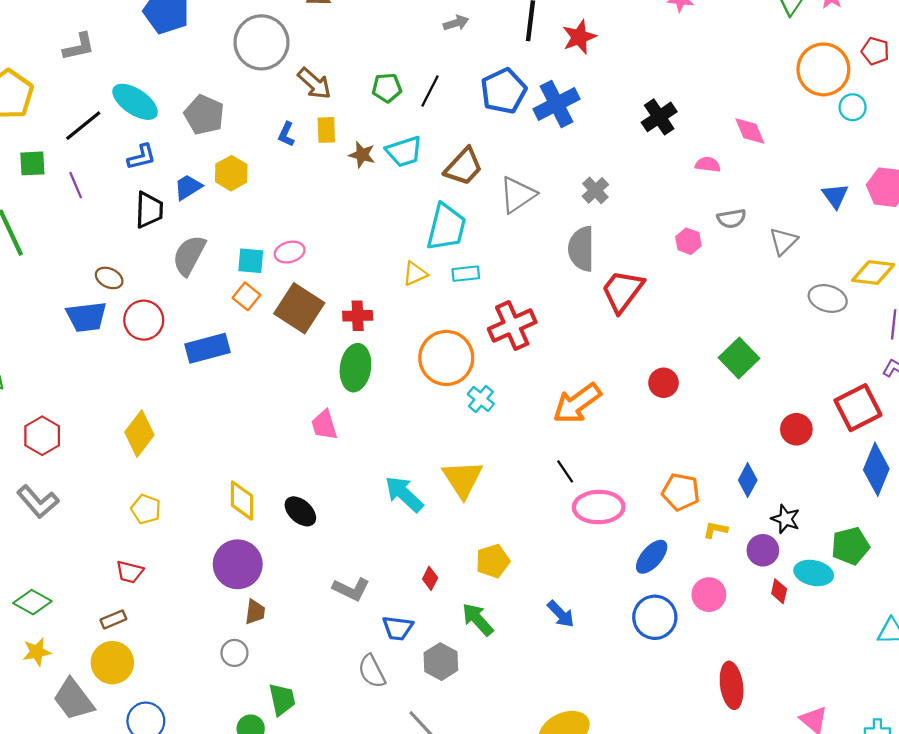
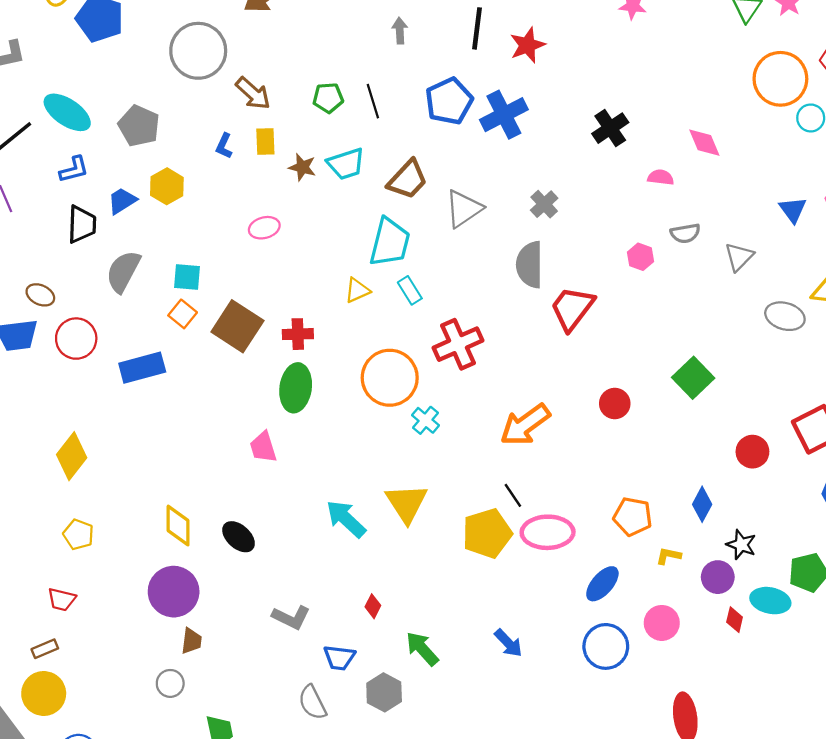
gray arrow: (456, 23) -> (400, 31), turned -75
black line: (430, 91) -> (373, 101), turned -44
pink ellipse: (290, 252) -> (264, 228), moved
cyan rectangle: (466, 274) -> (410, 290), turned 64
yellow pentagon: (493, 561) -> (487, 533), moved, size x1.4

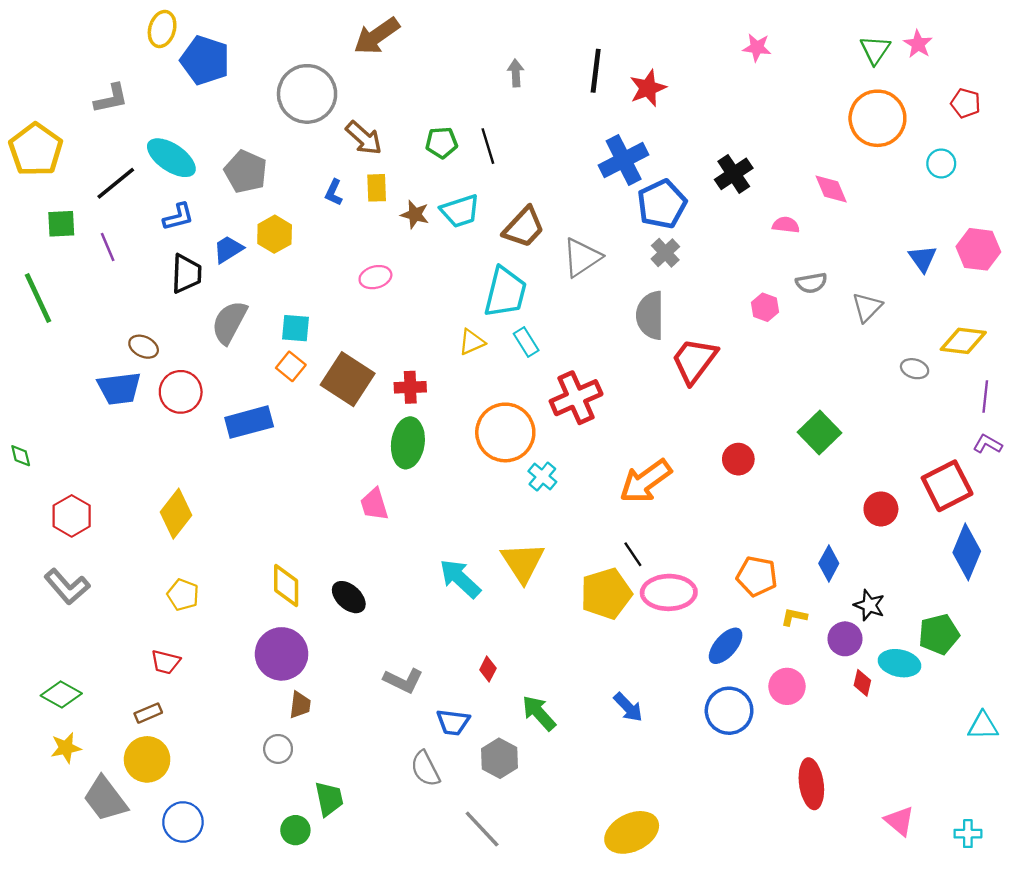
orange circle: (780, 79) -> (877, 118), moved
blue pentagon: (449, 101) -> (662, 204), moved
gray ellipse: (785, 316) -> (915, 369), size x0.7

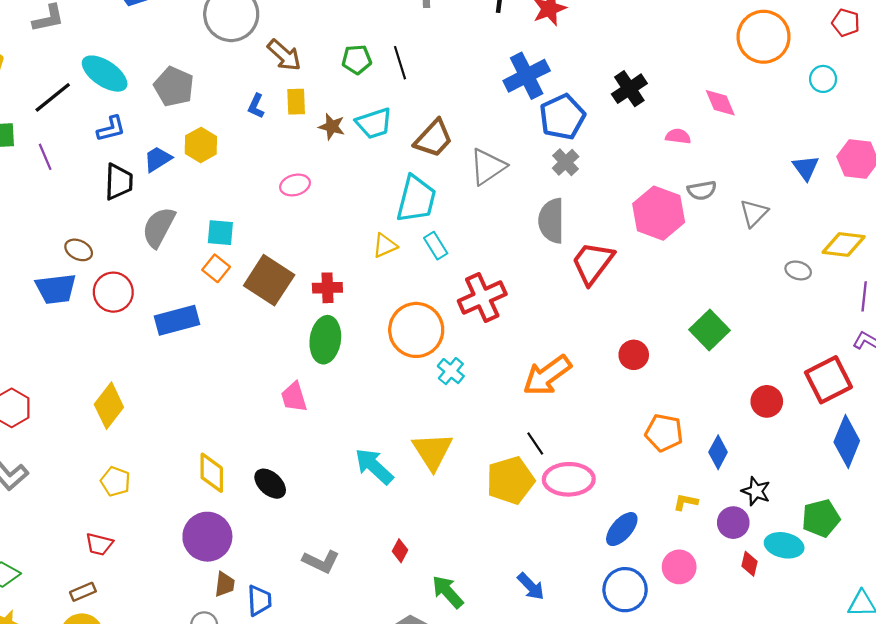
pink hexagon: (765, 307) -> (659, 213), size x2.0
orange pentagon: (757, 576) -> (664, 433), moved
blue trapezoid: (453, 722) -> (259, 600), moved, turned -100

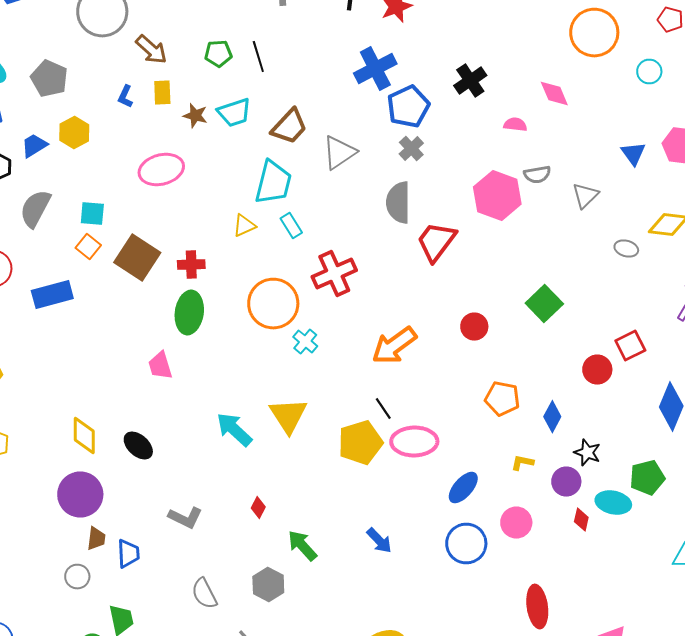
pink ellipse: (295, 185) -> (161, 170), size x1.6
red square: (828, 380) -> (630, 346), moved, size x0.7

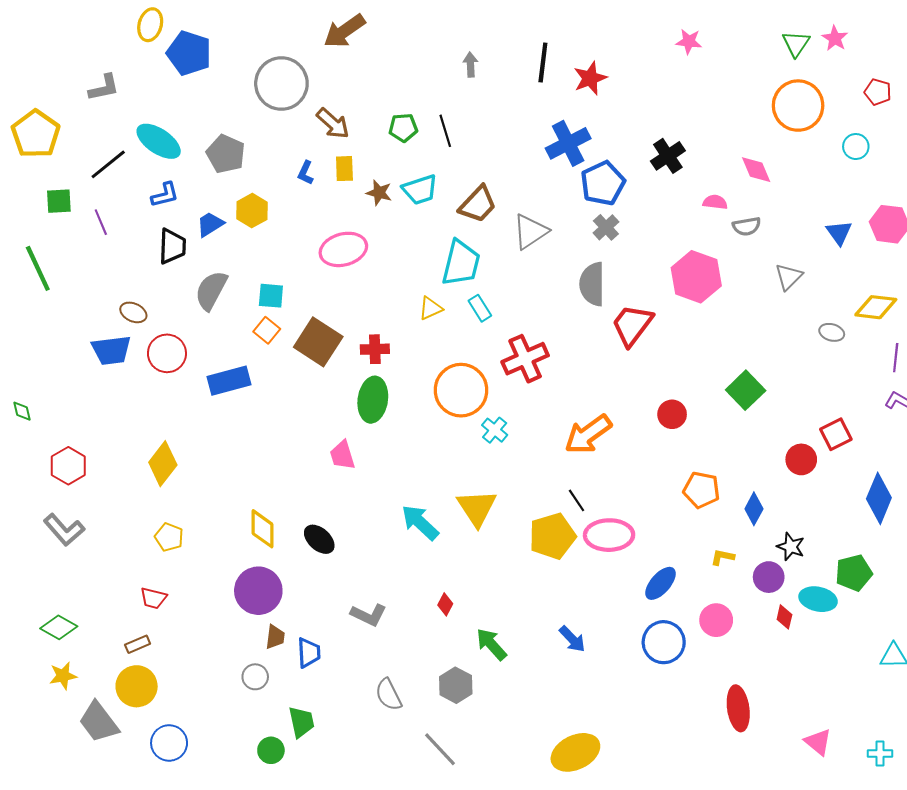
gray semicircle: (537, 174) -> (747, 226), moved

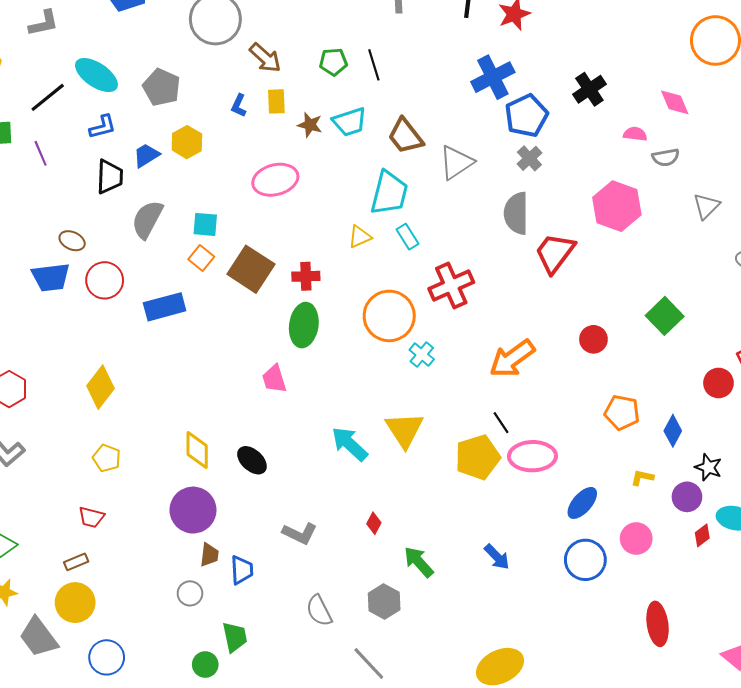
brown trapezoid: (478, 204) -> (405, 136), turned 99
red diamond: (784, 617) -> (702, 535), turned 40

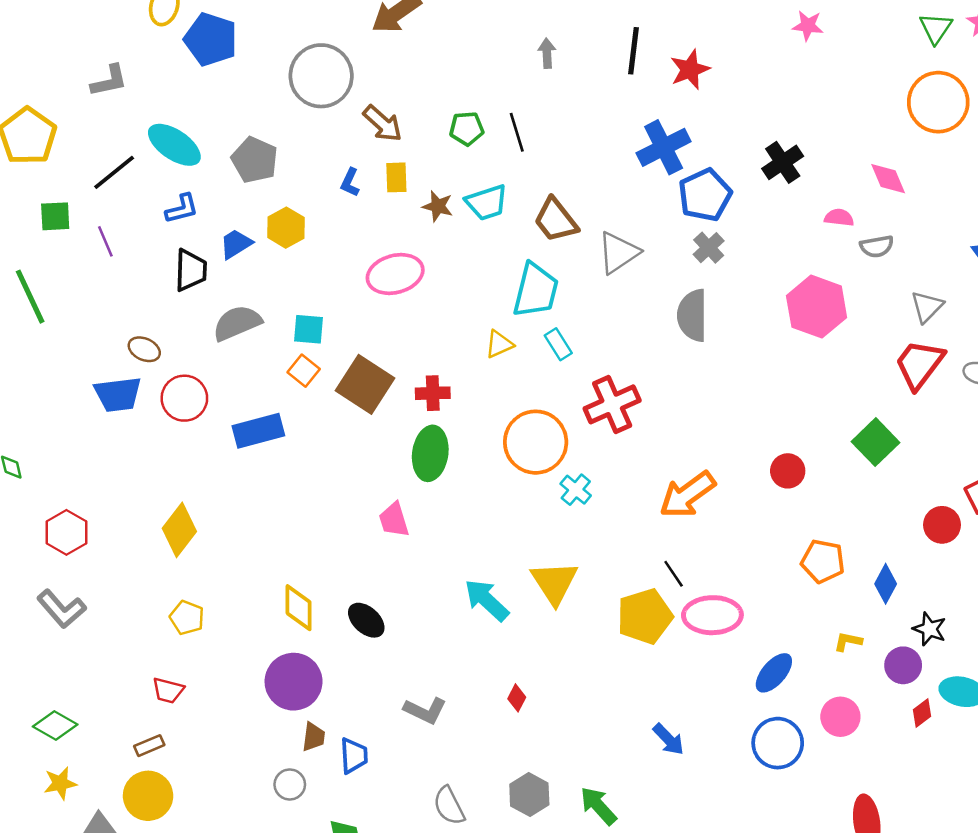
gray semicircle: (147, 219) -> (237, 323), turned 39
red trapezoid: (555, 253) -> (919, 364), moved
green arrow: (419, 562) -> (598, 806), moved

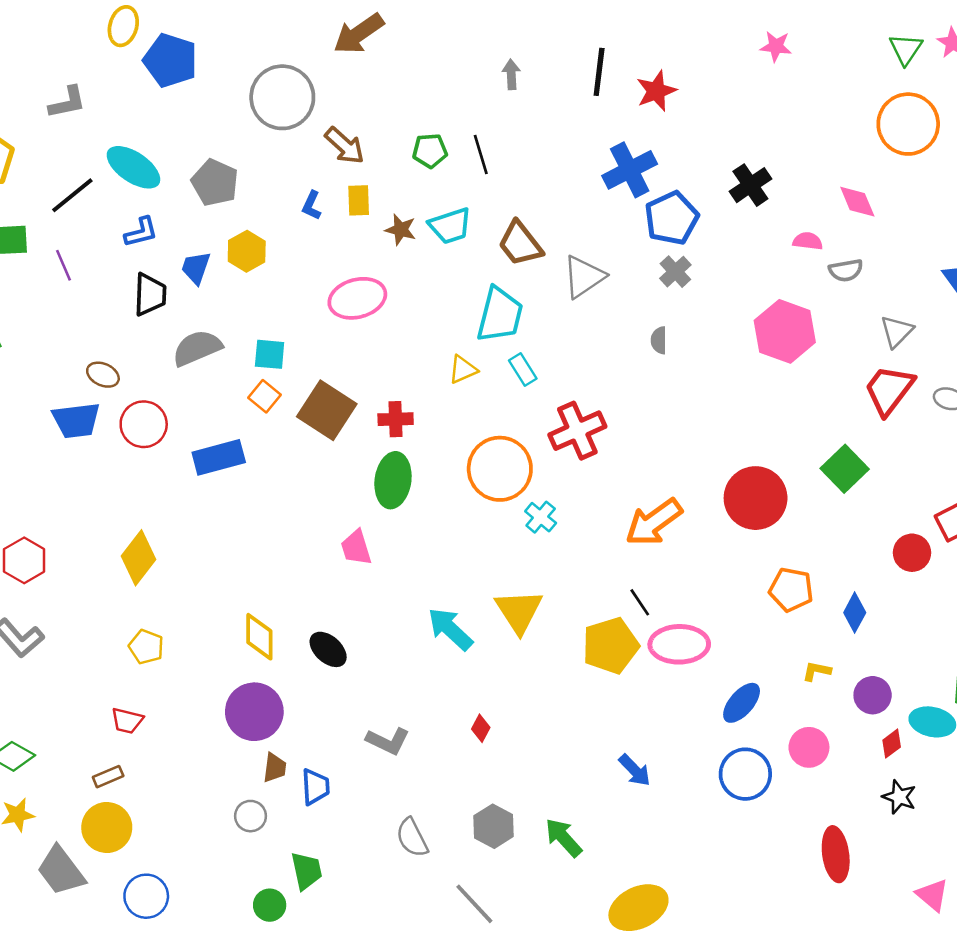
blue trapezoid: (236, 244) -> (196, 268), turned -39
gray semicircle: (692, 315) -> (659, 340), size x0.5
red circle: (788, 471) -> (756, 498), size x1.8
black star: (929, 629) -> (899, 797), moved

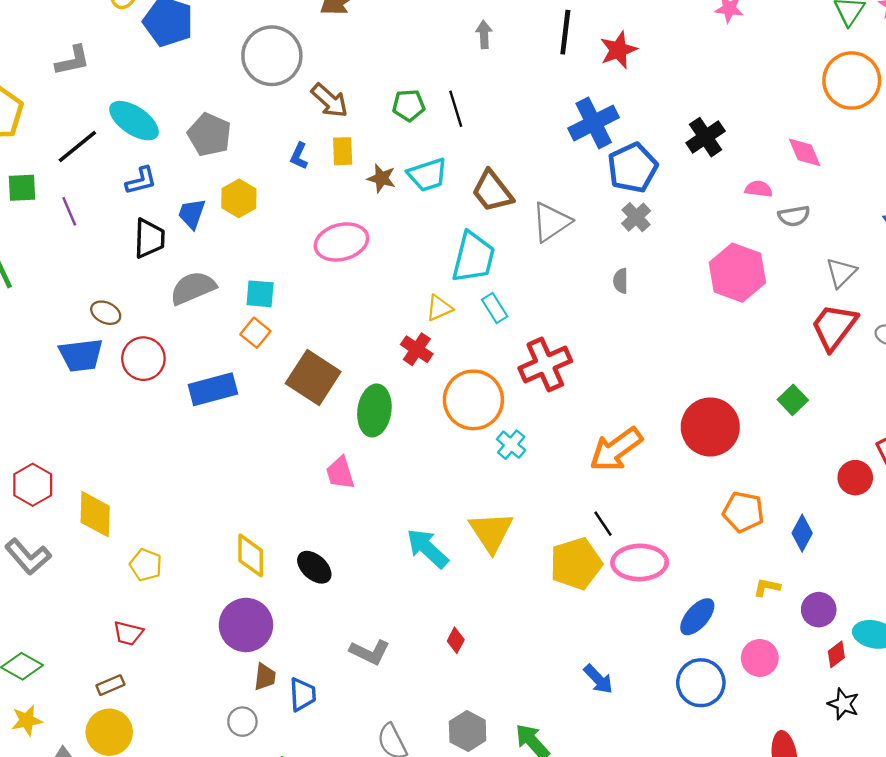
brown square: (327, 410) -> (313, 377), moved
red cross: (396, 419) -> (417, 349), moved, turned 36
green square: (845, 469) -> (793, 400), size x0.7
yellow diamond: (139, 558) -> (95, 514), moved, turned -36

